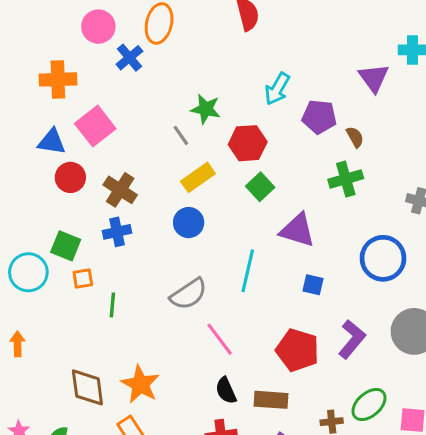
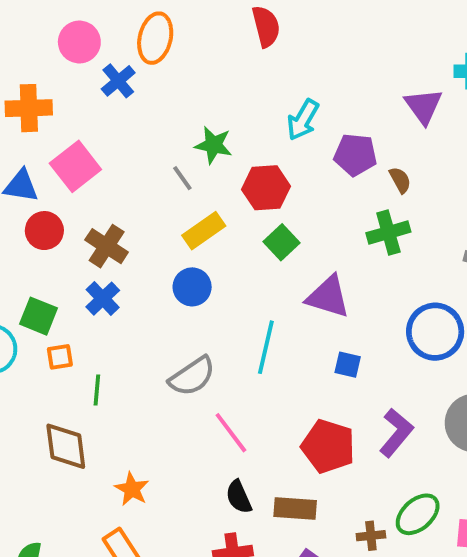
blue cross: (117, 232) -> (103, 299), turned -32
orange star: (140, 384) -> (132, 489), size x0.7
brown diamond: (87, 387) -> (66, 446), moved

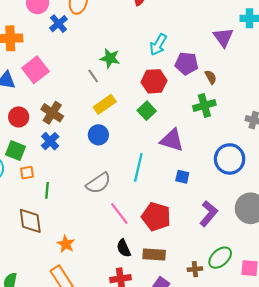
red hexagon: (266, 188) -> (154, 81), moved
red circle: (44, 231) -> (19, 117), moved
red pentagon: (328, 446) -> (156, 217), moved

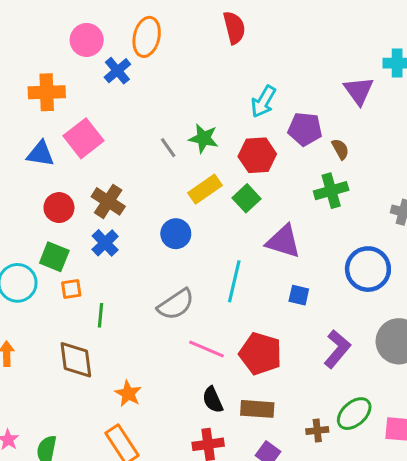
green star: (110, 58) -> (203, 138), moved
yellow rectangle: (105, 104) -> (205, 189), moved
pink line: (119, 214) -> (207, 349), turned -30

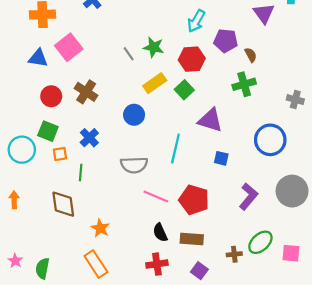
blue cross: (105, 243) -> (89, 138), moved
gray semicircle: (176, 304) -> (134, 165), turned 32

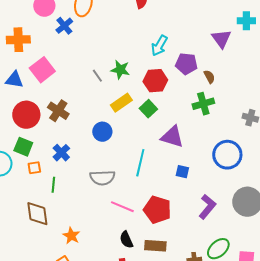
red circle: (51, 96) -> (26, 115), size x1.4

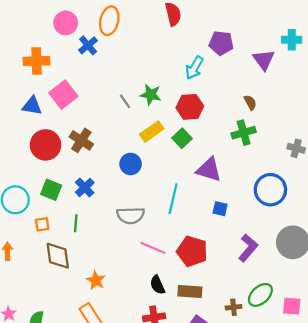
purple pentagon: (186, 64) -> (221, 43), moved
green square: (23, 147) -> (51, 190), moved
orange square: (34, 168) -> (42, 224), moved

